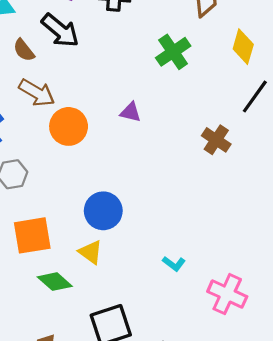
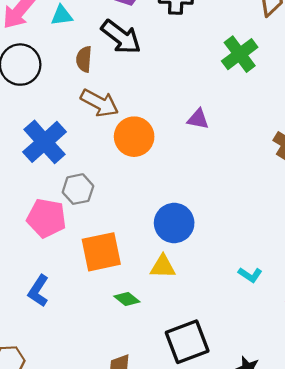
brown semicircle: (24, 50) -> (84, 59), turned 45
yellow triangle: (91, 252) -> (163, 267), turned -32
green diamond: (55, 282) -> (127, 299), size x0.7

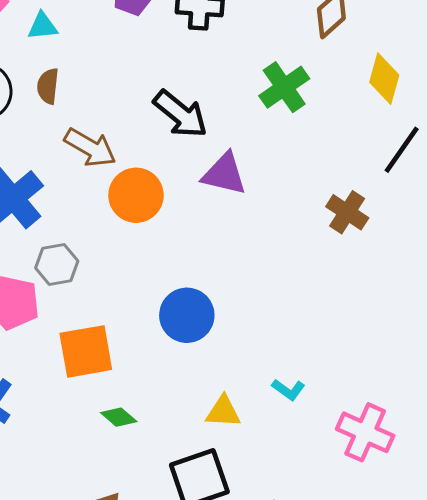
black arrow: (121, 37) -> (180, 114), moved
brown semicircle: (84, 59) -> (48, 86), moved
purple triangle: (198, 119) -> (224, 174), size x1.5
yellow triangle: (163, 267) -> (223, 412), moved

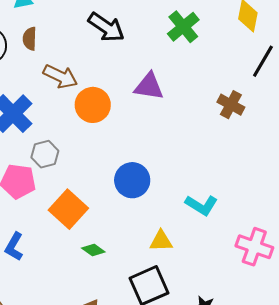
black arrow: (180, 114) -> (106, 27), moved
orange square: (86, 351) -> (68, 209), turned -33
cyan L-shape: (288, 390) -> (201, 205), moved, size x1.5

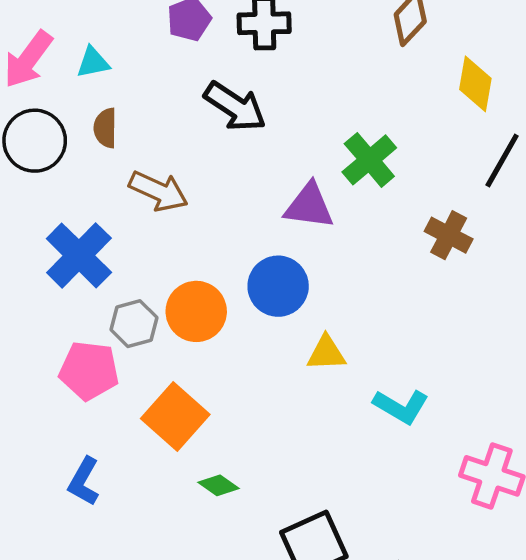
green cross: (183, 27) -> (369, 160), moved
orange circle: (93, 105) -> (196, 311), moved
blue circle: (132, 180) -> (278, 286), moved
yellow triangle: (161, 241) -> (326, 353), moved

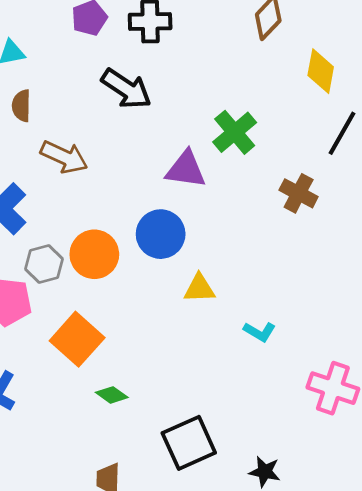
cyan L-shape: (401, 406) -> (260, 332), size x0.7

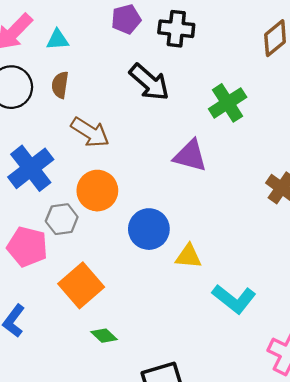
green cross: (235, 132) -> (228, 103), moved
blue circle: (161, 234) -> (149, 229), moved
orange circle: (94, 254) -> (97, 191), moved
cyan L-shape: (260, 332) -> (234, 299), size x1.6

